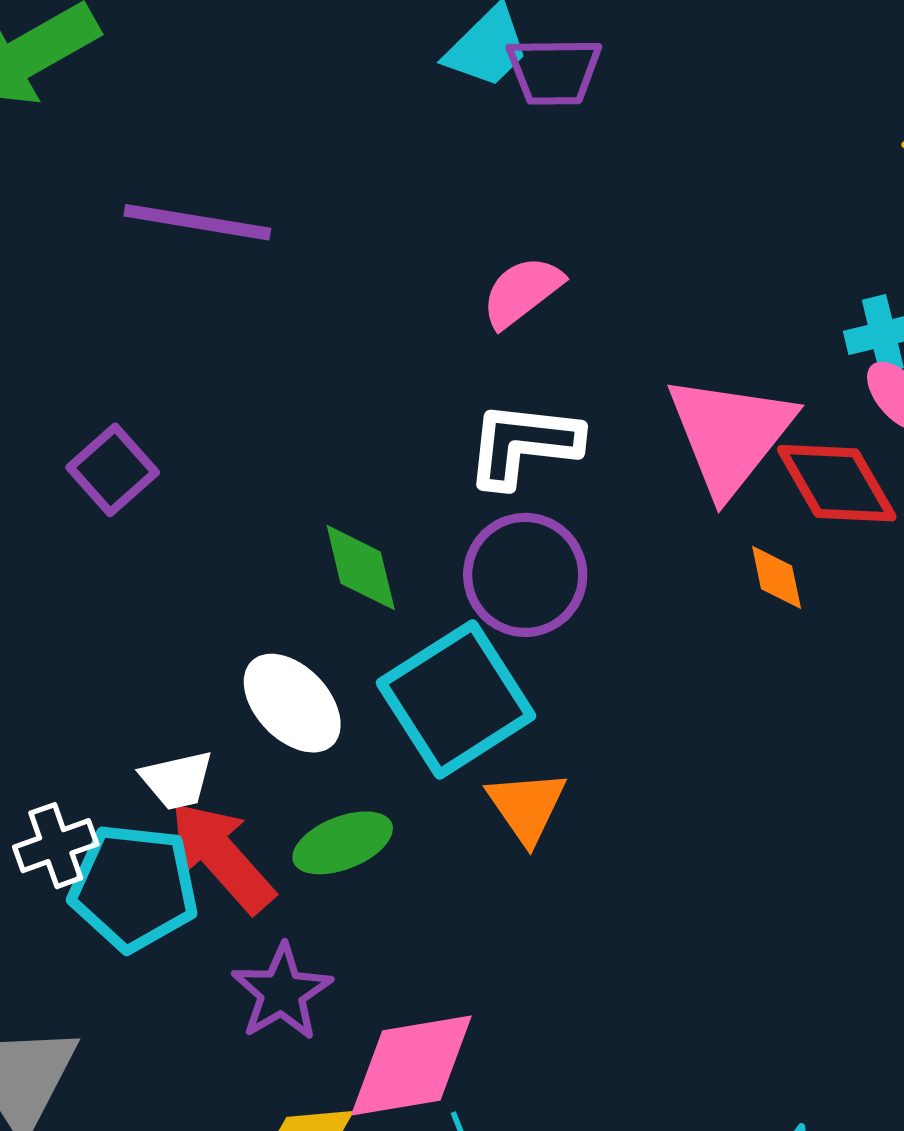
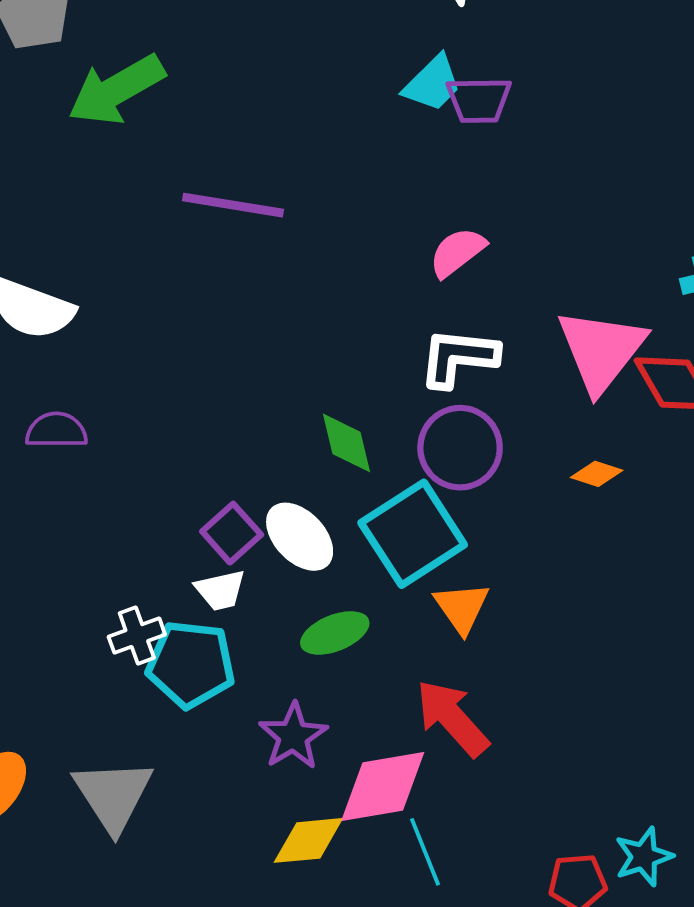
purple square: (113, 470) -> (232, 533), moved
orange diamond: (777, 577) -> (597, 474), moved, turned -60
red arrow: (222, 857) -> (452, 718), moved

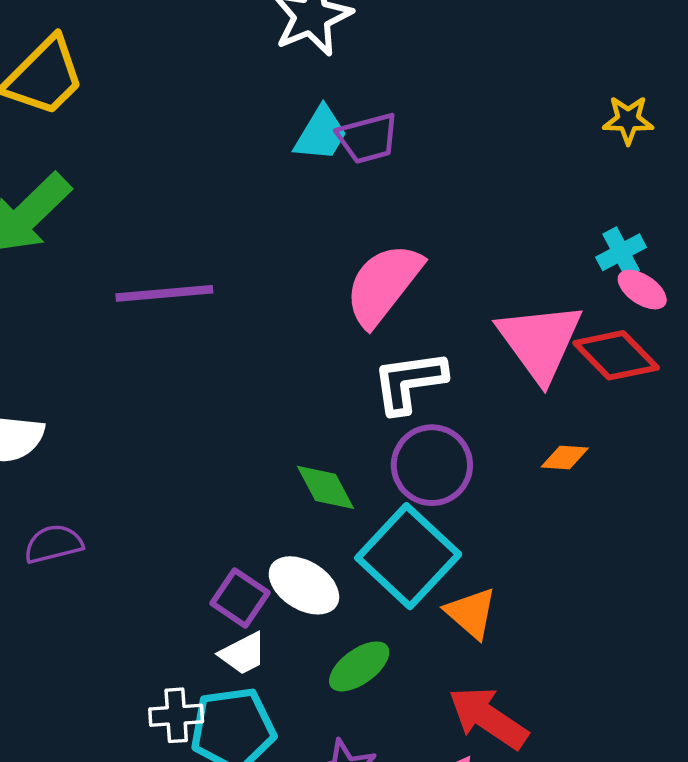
pink semicircle: (457, 252) -> (383, 285), size x1.6
white cross: (137, 636) -> (176, 715), turned 30

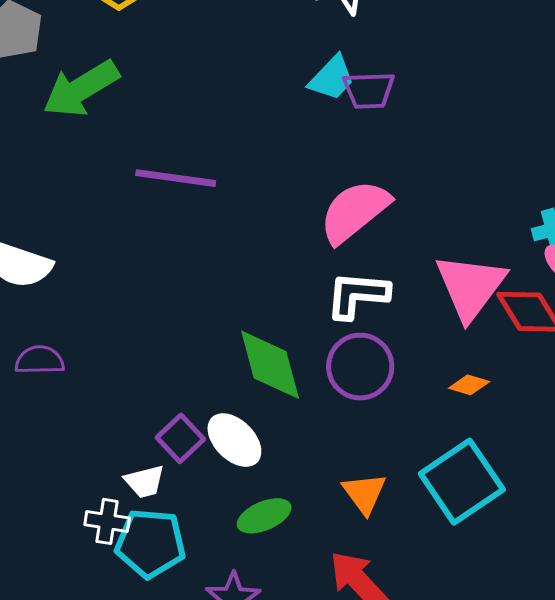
green diamond: (325, 487) -> (270, 365), size x1.5
cyan square: (408, 556) -> (462, 482), moved
white trapezoid: (243, 654) -> (145, 482), moved

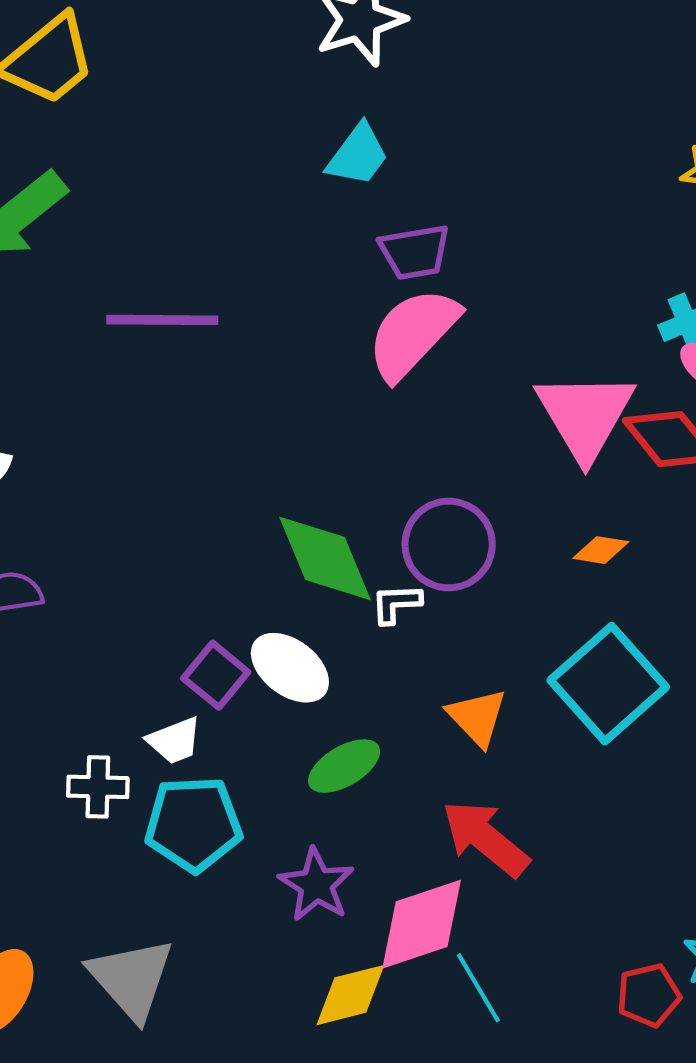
purple trapezoid: (369, 90) -> (415, 252), moved
white L-shape: (357, 295) -> (396, 604), moved, size x0.6
white cross: (107, 521) -> (98, 787), moved

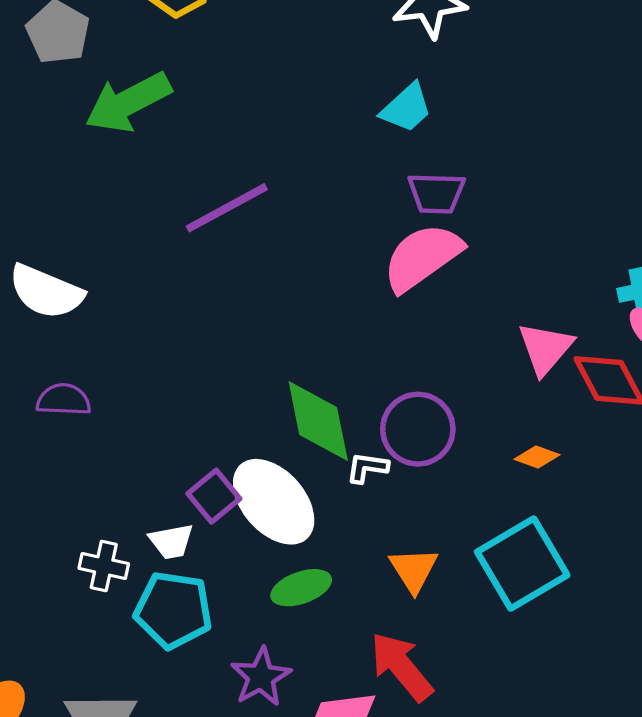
purple line: (162, 320) -> (227, 208), turned -40
pink triangle: (585, 415) -> (545, 348), size x0.7
white ellipse: (290, 668) -> (274, 502), size x1.4

